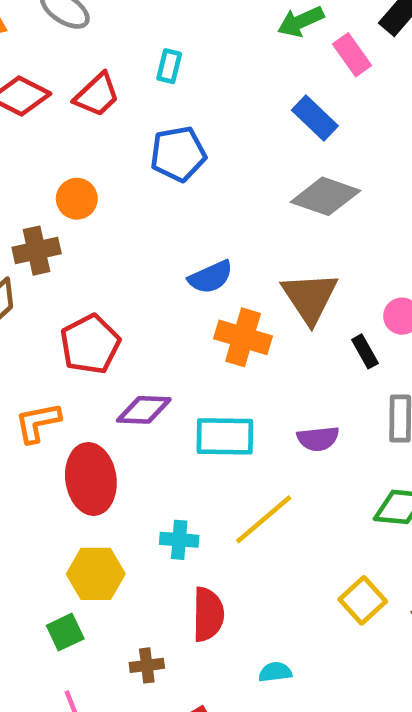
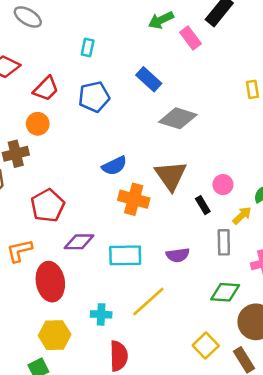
red trapezoid: (97, 95) -> (46, 89), moved
blue rectangle: (315, 118) -> (149, 79), moved

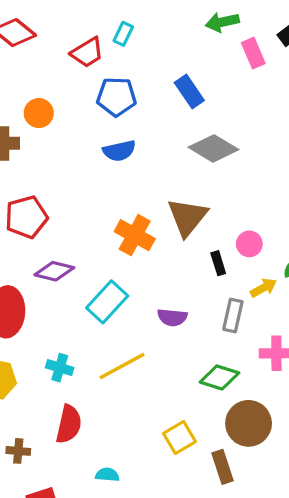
red trapezoid: (46, 89) -> (87, 52), moved
blue semicircle: (114, 166) -> (119, 151), moved
cyan rectangle: (125, 255) -> (107, 302), turned -60

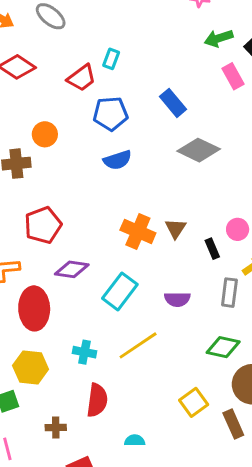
green arrow: (222, 22) -> (219, 38), moved
pink rectangle: (253, 53) -> (233, 76), moved
brown triangle: (187, 217) -> (176, 229), moved, size x0.6

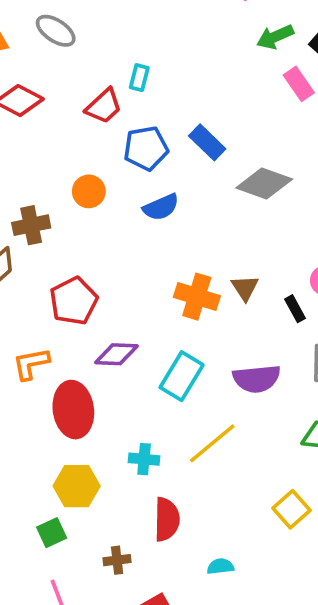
blue rectangle: (173, 103) -> (207, 142), moved
orange circle: (45, 134) -> (89, 191), moved
purple semicircle: (177, 299) -> (257, 379), size x1.4

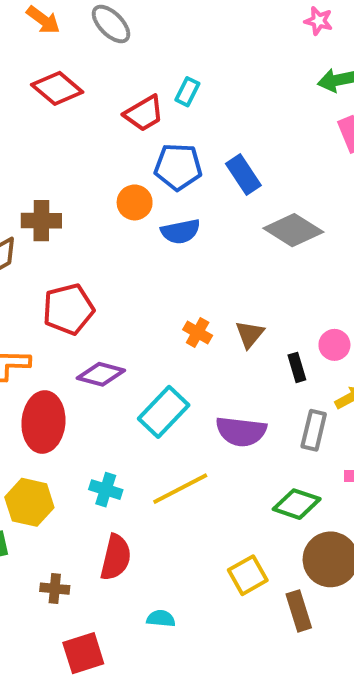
orange circle: (89, 191) -> (135, 202), moved
orange cross: (197, 297) -> (198, 332), size x0.6

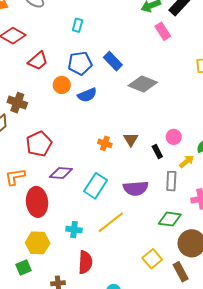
red trapezoid: (144, 113) -> (38, 61), moved
brown cross: (41, 221) -> (17, 103), turned 30

